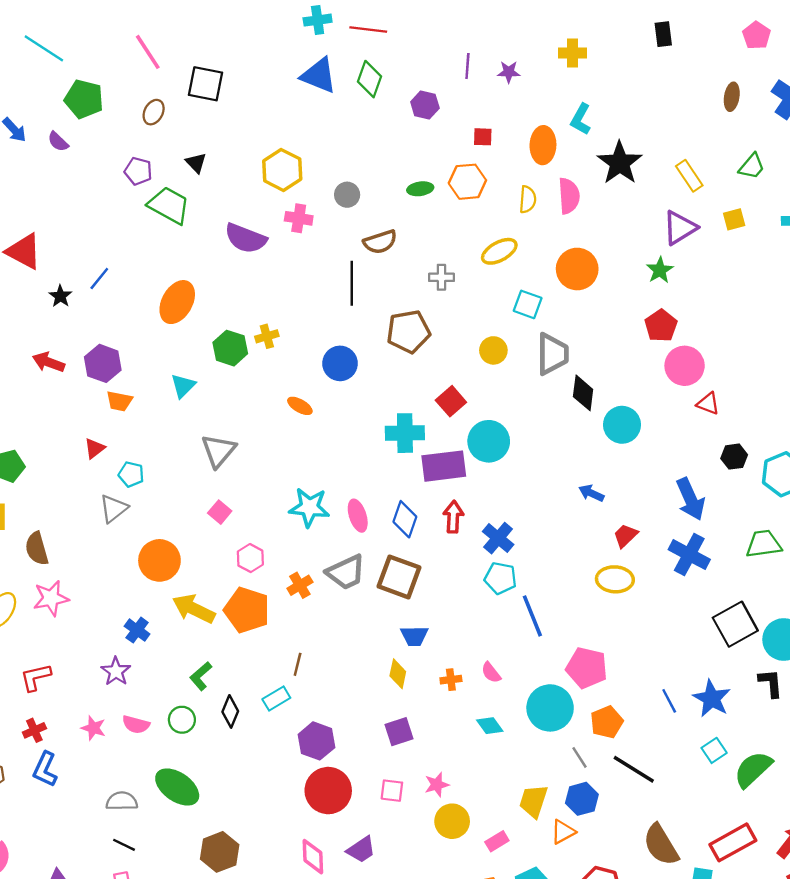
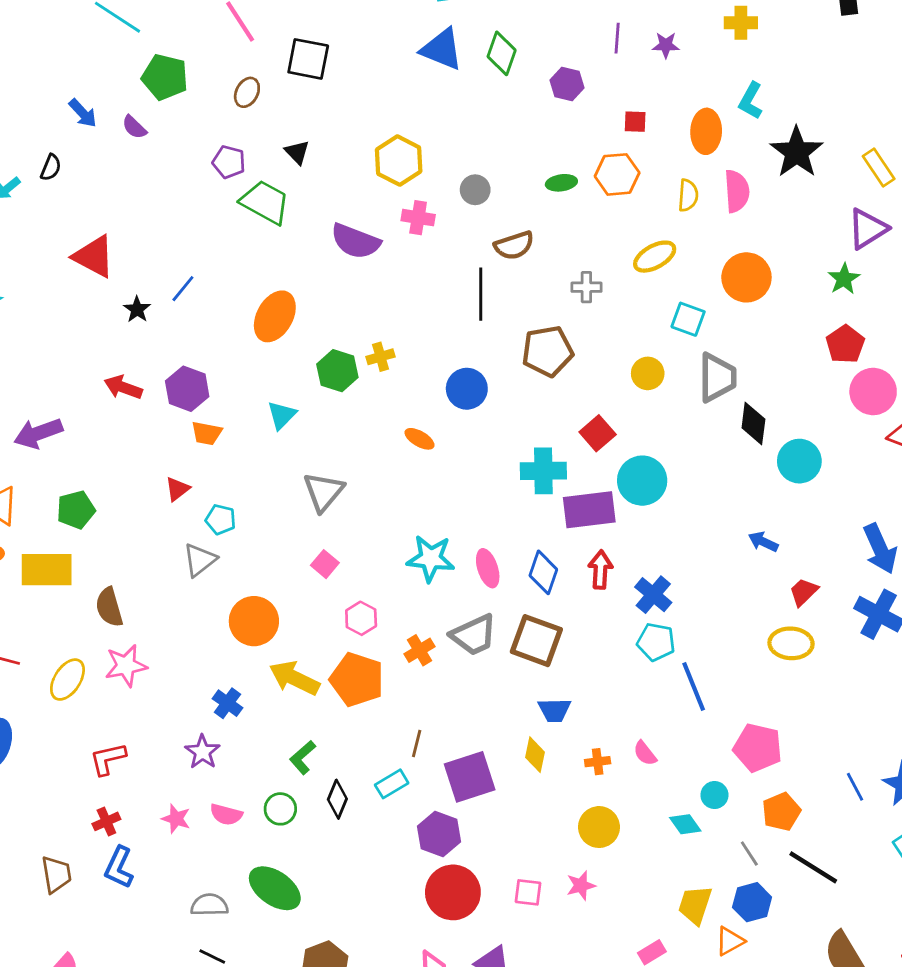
cyan circle: (550, 708) -> (714, 795), size x0.5
cyan diamond: (490, 726) -> (685, 824), moved
purple square: (399, 732) -> (470, 777), moved, size x1.5
yellow circle: (452, 821) -> (599, 827), moved

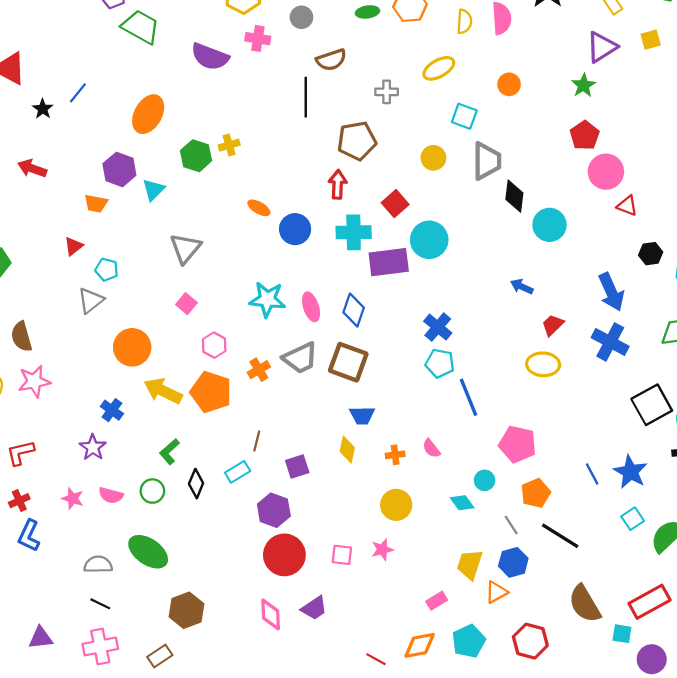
orange circle: (746, 277) -> (509, 84), size x0.6
purple hexagon: (187, 389) -> (119, 170), moved
blue circle: (467, 389) -> (295, 229), moved
red arrow: (600, 570) -> (338, 184), moved
purple square: (470, 777) -> (297, 467), size x0.6

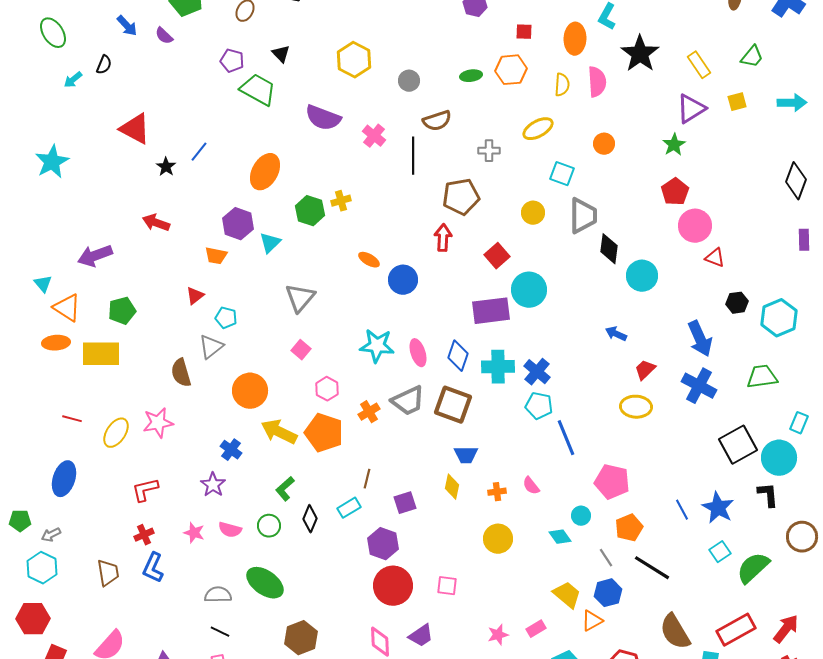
pink cross: (258, 39) -> (374, 136), moved, turned 30
cyan cross: (354, 232) -> (498, 367), moved
brown semicircle: (21, 337) -> (181, 373), moved
pink star: (382, 550) -> (498, 635), moved
yellow trapezoid: (470, 564) -> (567, 595), turned 112

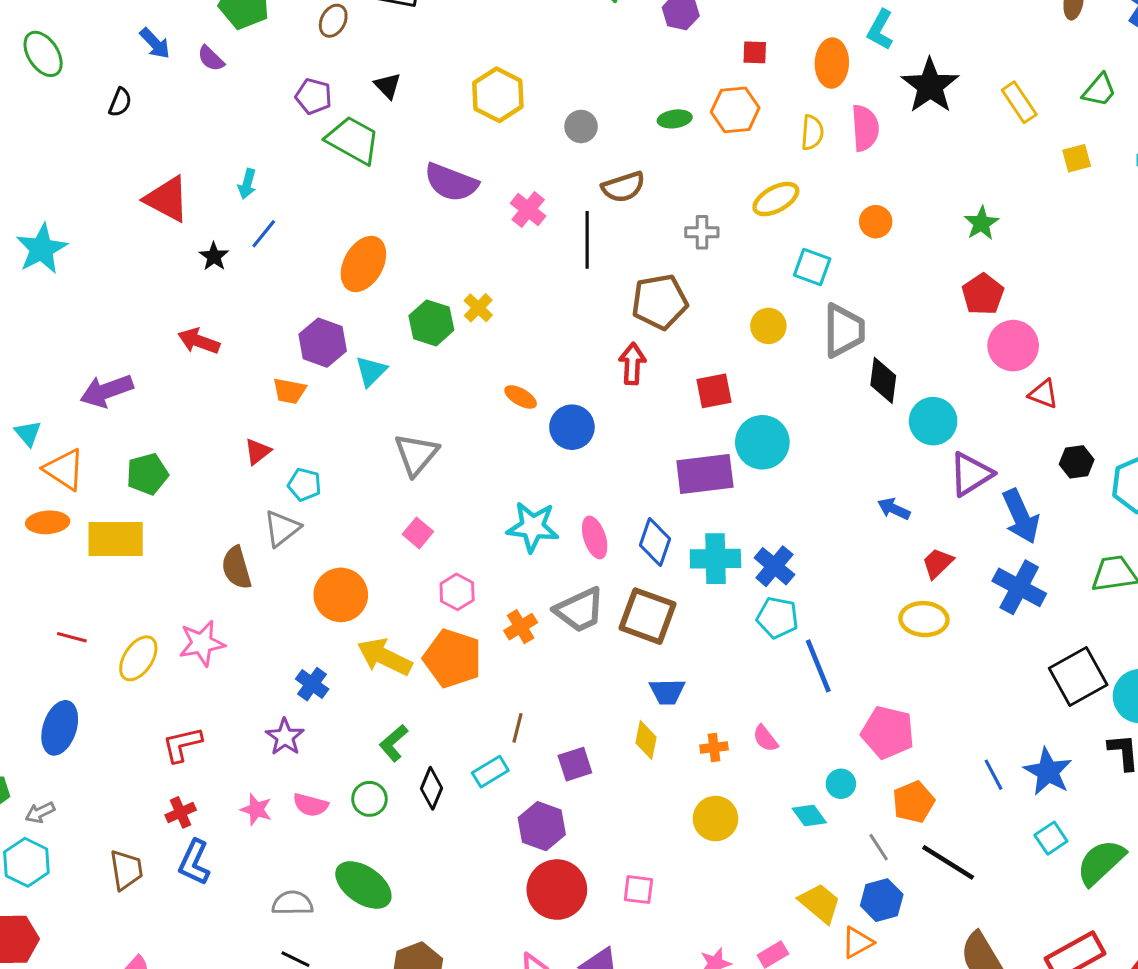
cyan arrow: (73, 80) -> (247, 184), moved, turned -36
purple triangle: (691, 109) -> (971, 474), moved
yellow cross: (341, 201) -> (478, 308), turned -30
red square: (497, 256) -> (714, 391), turned 30

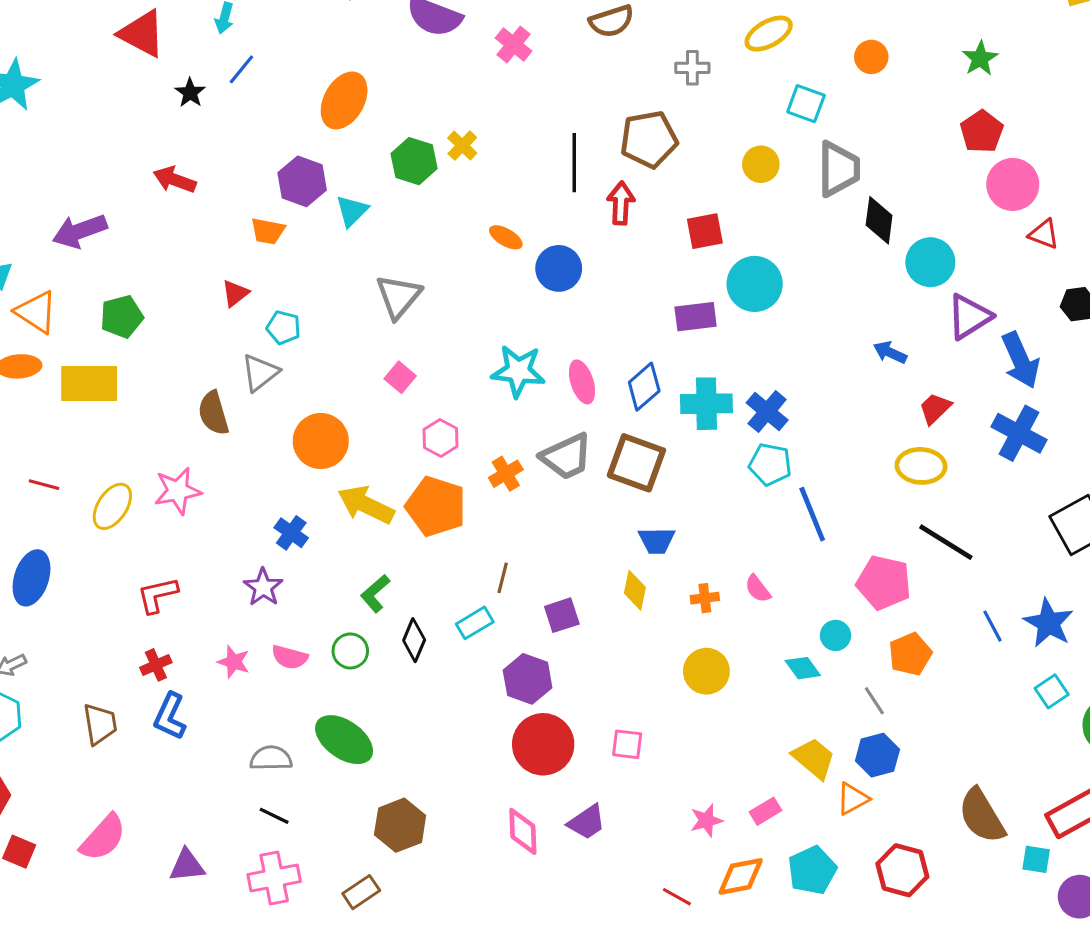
black line: (587, 240) -> (574, 163), moved
purple rectangle: (705, 474) -> (696, 317), size x0.7
blue diamond: (655, 542) -> (644, 387), turned 30
black line: (948, 862) -> (946, 542), moved

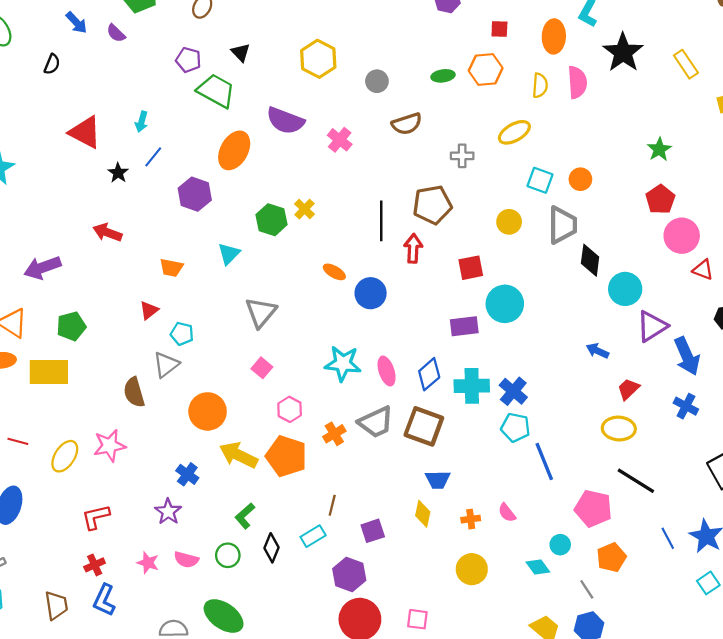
orange circle: (871, 57) -> (580, 179), moved
orange ellipse: (344, 100) -> (234, 150), moved
purple hexagon: (302, 181) -> (195, 194), moved
blue cross: (1019, 433) -> (686, 406), size x0.7

